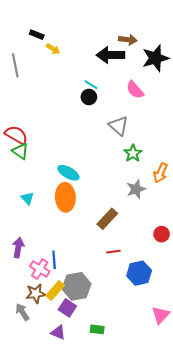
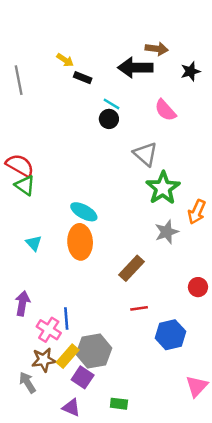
black rectangle: (37, 35) -> (83, 78), moved
black star: (155, 58) -> (190, 71), size x0.6
green star: (133, 153) -> (163, 188), size x1.5

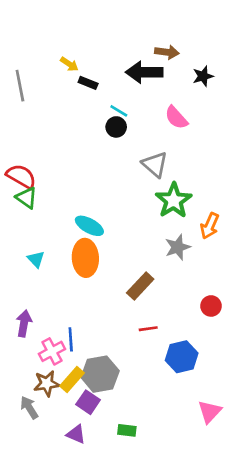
pink cross: (49, 330) -> (52, 351), turned 30

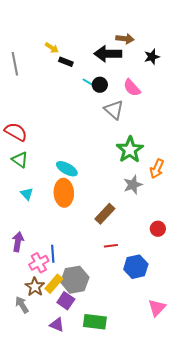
black circle: (116, 127) -> (100, 85), moved
gray triangle: (155, 164) -> (114, 110), moved
green triangle: (27, 198) -> (20, 160), moved
brown star: (47, 383) -> (35, 287), turned -30
green rectangle: (127, 430) -> (95, 322), size x1.6

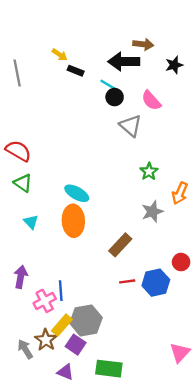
cyan line: (89, 83) -> (108, 84), moved
green star: (130, 150) -> (149, 172), size x0.6
blue hexagon: (136, 267) -> (156, 283), moved
brown star: (35, 287) -> (46, 340), moved

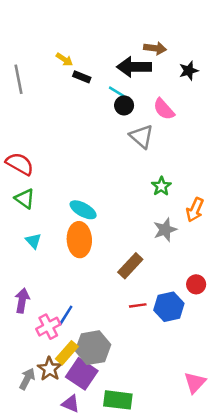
blue line: (61, 291) -> (66, 315), turned 36
purple square: (76, 345) -> (82, 374), size x1.4
gray arrow: (25, 349) -> (27, 379), turned 60

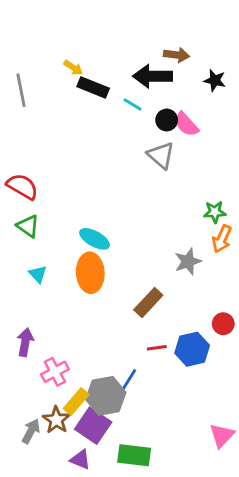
black star: (189, 71) -> (215, 80), turned 30
black rectangle: (82, 77) -> (93, 87), size x1.5
black circle: (124, 105) -> (167, 120), moved
green star: (161, 186) -> (215, 212), moved, turned 30
blue line: (66, 315) -> (128, 380), moved

